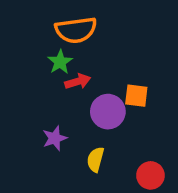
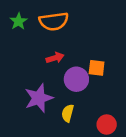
green star: (60, 62) -> (19, 21), moved
purple star: (55, 138) -> (39, 98), size x1.6

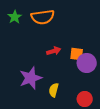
red arrow: (55, 58) -> (54, 51), moved
purple circle: (76, 79) -> (87, 63), moved

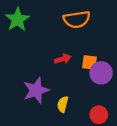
green star: (15, 17) -> (17, 19), size x1.5
orange semicircle: (43, 17) -> (77, 19), moved

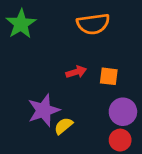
purple circle: (101, 73) -> (123, 112), moved
yellow semicircle: (63, 104) -> (63, 126), moved, turned 35

